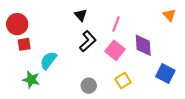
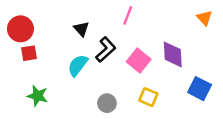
black triangle: (81, 15) -> (81, 29), moved
pink line: (116, 24) -> (128, 15), moved
cyan semicircle: (48, 60) -> (78, 65), moved
yellow square: (123, 81) -> (148, 97), turned -35

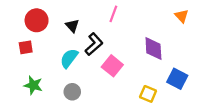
red circle: (20, 29) -> (37, 20), moved
pink square: (139, 60) -> (112, 66), moved
yellow square: (148, 97) -> (148, 94), moved
gray circle: (107, 103) -> (72, 92), moved

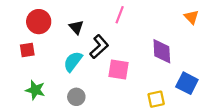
pink square: (112, 66) -> (118, 69), turned -30
yellow square: (148, 94) -> (156, 99), turned -35

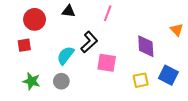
orange triangle: (191, 17) -> (177, 30), moved
black triangle: (76, 27) -> (69, 11), moved, turned -40
gray circle: (76, 97) -> (61, 81), moved
yellow square: (156, 99) -> (141, 80), moved

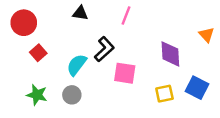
red circle: (35, 19) -> (24, 23), moved
red square: (24, 45) -> (38, 53), moved, turned -32

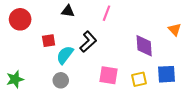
red square: (38, 53) -> (49, 41), moved, turned 32
pink square: (125, 73) -> (109, 75), moved
blue square: (197, 88) -> (166, 74), turned -30
green star: (37, 95) -> (15, 79), moved, turned -30

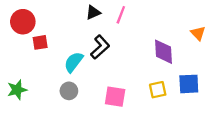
black triangle: (68, 11) -> (93, 12), moved, turned -32
red square: (49, 41) -> (40, 42), moved
pink square: (109, 75) -> (115, 97), moved

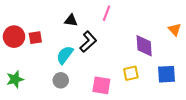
black triangle: (93, 12) -> (71, 20), moved, turned 32
red circle: (23, 22) -> (14, 37), moved
yellow square: (158, 90) -> (131, 73), moved

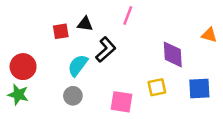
orange triangle: (175, 29) -> (209, 35), turned -32
red circle: (14, 37) -> (23, 67), moved
red square: (35, 38) -> (61, 31), moved
green star: (15, 79) -> (18, 95), turned 30

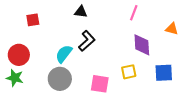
pink line: (128, 15) -> (134, 13), moved
black triangle: (85, 24) -> (81, 12), moved
red square: (61, 31) -> (33, 20), moved
gray circle: (73, 96) -> (60, 79), size x1.5

